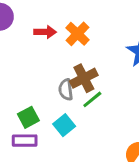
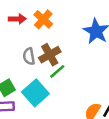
gray semicircle: (66, 90) -> (29, 56), moved
cyan square: (64, 125) -> (35, 93), size x1.5

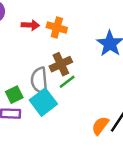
orange cross: (43, 19) -> (57, 27), turned -30
gray semicircle: (29, 56) -> (39, 81), moved, size x1.5

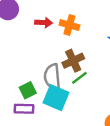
cyan square: (43, 102) -> (56, 98), turned -30

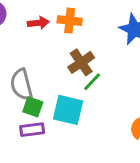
gray semicircle: (52, 77) -> (21, 85), moved
green square: (28, 90) -> (33, 107), turned -35

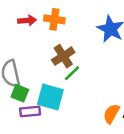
purple rectangle: (32, 130) -> (30, 111), moved

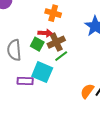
red arrow: (27, 20) -> (45, 33), moved
green square: (20, 93) -> (37, 44), moved

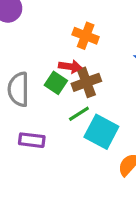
green line: (61, 56) -> (79, 114), moved
cyan square: (42, 72) -> (101, 132), moved

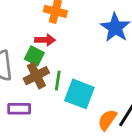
brown cross: (86, 82) -> (36, 76), moved
green line: (79, 114) -> (58, 81), turned -42

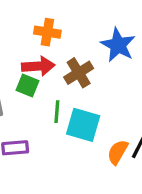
red arrow: (45, 40) -> (38, 66), size x1.4
brown cross: (36, 76) -> (79, 73), moved

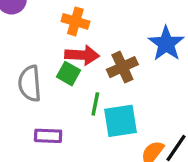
orange cross: (47, 32) -> (75, 21), moved
cyan square: (83, 125) -> (121, 121), turned -32

